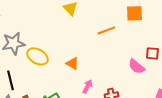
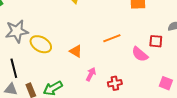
orange line: (106, 30) -> (112, 38), moved

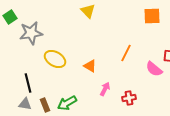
gray star: (17, 31) -> (31, 33), moved
orange line: (112, 38) -> (126, 53), turned -42

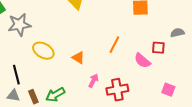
red cross: (129, 98) -> (117, 90), size x1.5

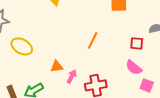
orange triangle: (78, 58) -> (57, 66), moved, turned -40
pink semicircle: (142, 61) -> (134, 67), moved

